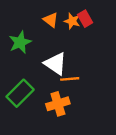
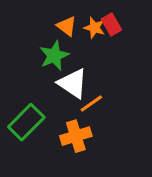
green star: (20, 42) -> (54, 56), moved
orange line: (70, 79) -> (91, 104), turned -30

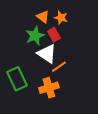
red rectangle: (111, 25) -> (54, 35), moved
green rectangle: (26, 122) -> (17, 79), turned -70

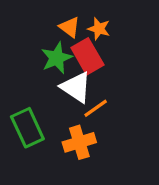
red rectangle: (54, 35) -> (87, 56), size x1.5

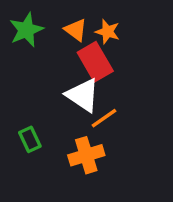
green star: (57, 58) -> (26, 30), moved
green rectangle: (27, 128) -> (30, 139), size x0.6

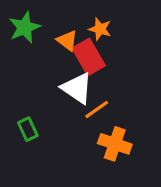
orange triangle: (76, 30) -> (67, 41), moved
orange cross: (86, 155) -> (115, 144), moved, turned 36

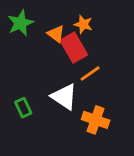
white triangle: (77, 88) -> (64, 97), moved
orange line: (97, 109) -> (90, 74), moved

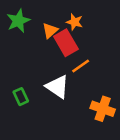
orange triangle: (56, 34) -> (50, 31), turned 42
orange cross: (96, 120) -> (103, 109), moved

